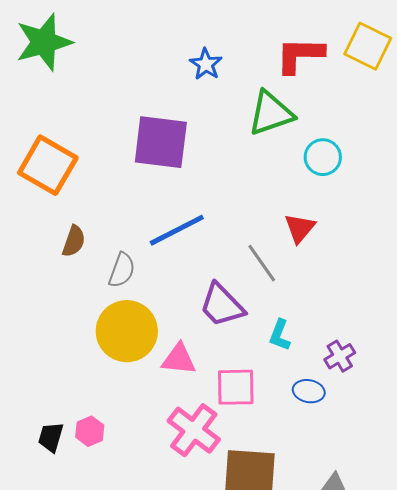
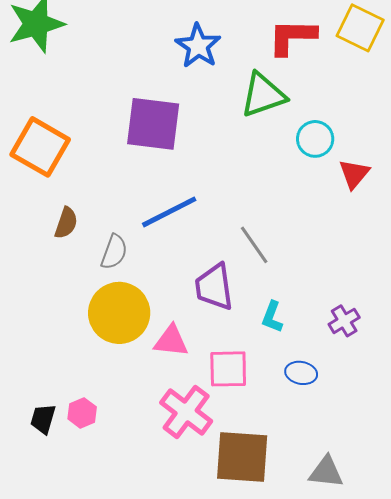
blue star: (206, 64) -> (198, 46), size x1.4
red triangle: (300, 228) -> (354, 174), moved
purple trapezoid: (222, 305) -> (214, 287), turned 36
purple cross: (340, 356) -> (344, 321), moved

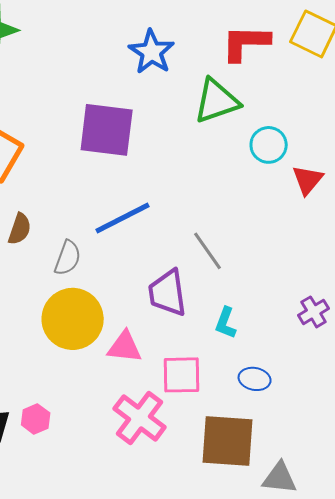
purple cross: (344, 321) -> (314, 312), moved
brown square: (242, 457) -> (228, 441), moved

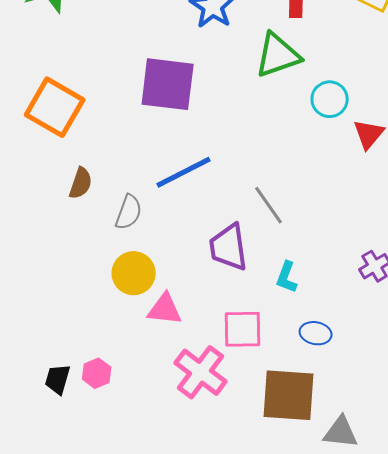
yellow circle: (73, 319) -> (134, 273), size x0.7
pink triangle: (125, 347) -> (165, 309), moved

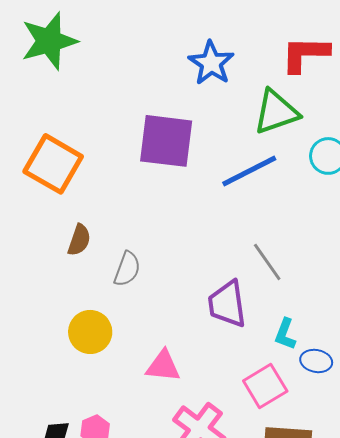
blue line: (184, 172) -> (249, 171), moved
yellow circle: (134, 273) -> (90, 332), moved
pink square: (243, 329) -> (265, 386), moved, turned -30
blue ellipse: (316, 333) -> (316, 361), moved

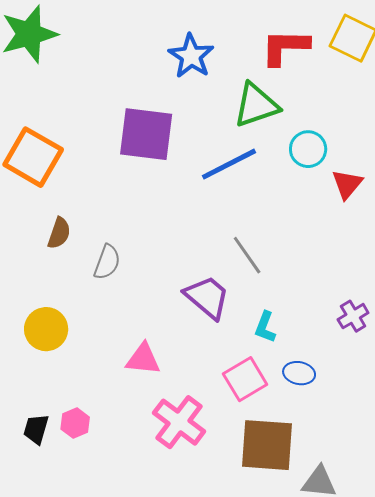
purple trapezoid: (227, 304) -> (207, 297), turned 138
yellow circle: (90, 332) -> (46, 329), moved
blue ellipse: (316, 361) -> (299, 373), moved

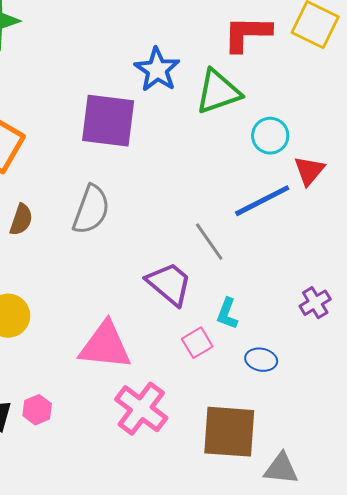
blue star: (191, 56) -> (157, 70), moved
blue line: (229, 164) -> (262, 201), moved
gray semicircle: (107, 262) -> (91, 210), moved, size x1.4
pink triangle: (143, 359) -> (105, 346), size x1.5
pink square: (245, 379) -> (197, 343), moved, size x0.7

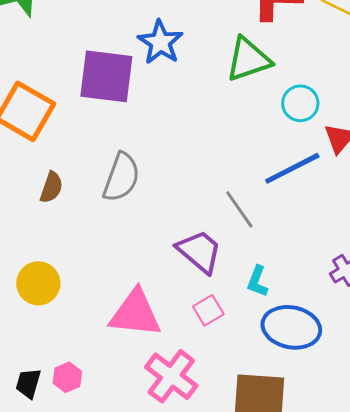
blue star: (157, 70) -> (160, 42), moved
purple square: (108, 121) -> (106, 76), moved
pink square: (197, 343) -> (208, 310), moved
blue ellipse: (261, 360) -> (291, 327), size x1.8

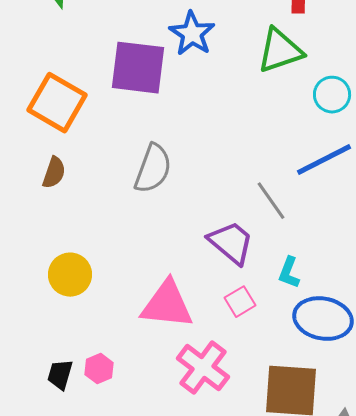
brown semicircle: (51, 187) -> (54, 173), moved

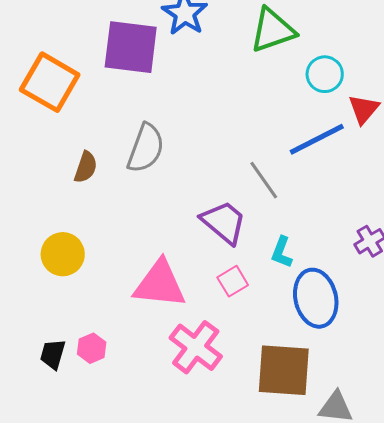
brown semicircle: (54, 173) -> (86, 167), moved
blue ellipse: (323, 319) -> (316, 298), turned 66

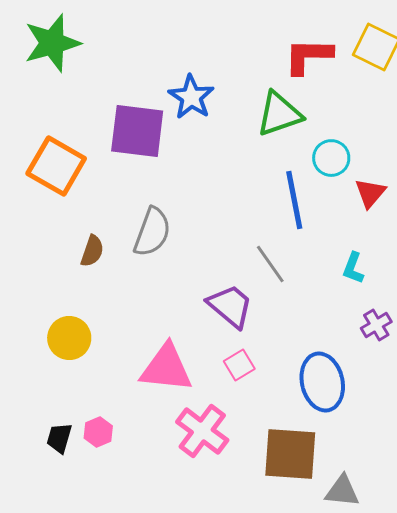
blue line: (317, 139) -> (294, 200), moved, turned -74
cyan L-shape: (282, 252) -> (353, 268), moved

